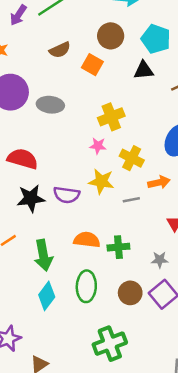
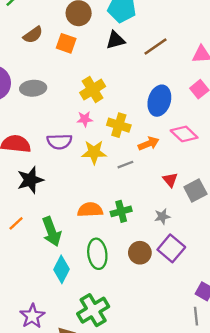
purple semicircle: (67, 195) -> (59, 142), moved
green cross: (110, 344) -> (93, 310), moved

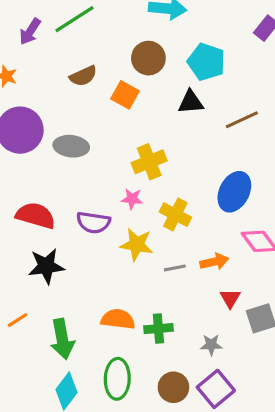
orange arrow: (149, 144) -> (214, 262), moved

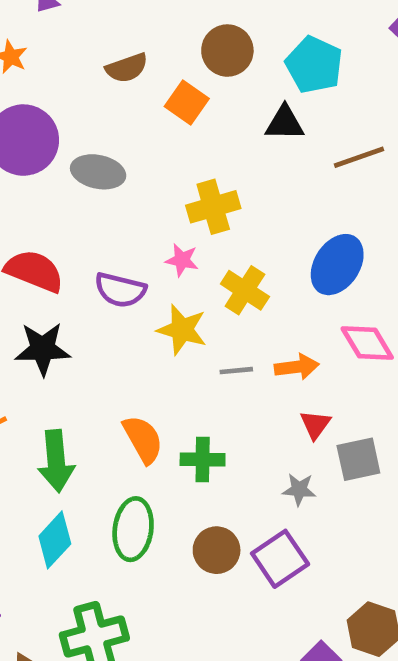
orange semicircle: (118, 319) -> (143, 439), turned 48
gray star: (211, 345) -> (299, 490), moved

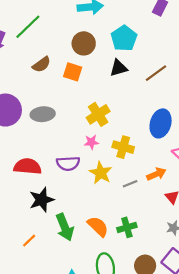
cyan pentagon: (314, 65) -> (124, 38), turned 30
yellow star: (182, 330) -> (101, 173), turned 30
green arrow: (56, 461) -> (65, 227), moved

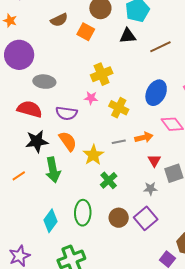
gray ellipse: (43, 114) -> (44, 82), moved
yellow star: (101, 173) -> (93, 155), moved
orange semicircle: (98, 226) -> (68, 141), moved
green cross: (127, 227) -> (109, 180), turned -36

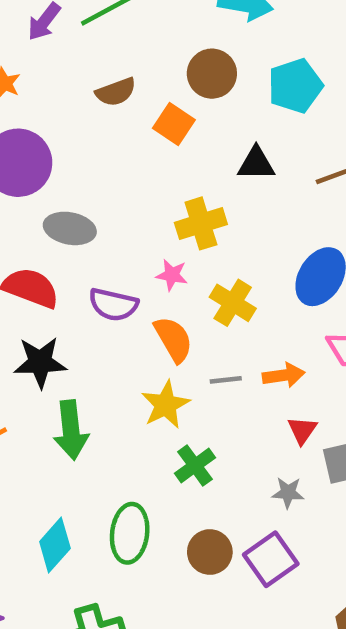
black triangle: (128, 36) -> (256, 164), moved
orange semicircle: (68, 141) -> (173, 339), moved

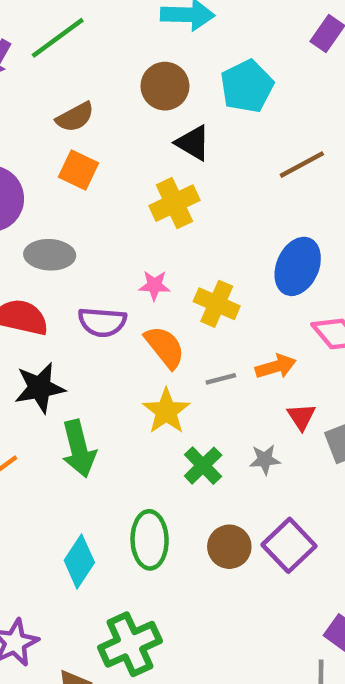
orange square: (174, 124) -> (79, 170), moved
black triangle: (256, 164) -> (193, 143), moved, turned 39
yellow cross: (201, 223) -> (174, 203), moved
gray star: (288, 493) -> (265, 460), moved

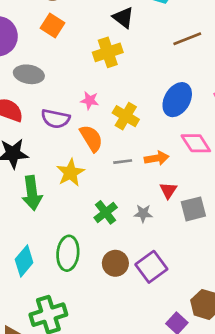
yellow star: (166, 411) -> (70, 173), moved

